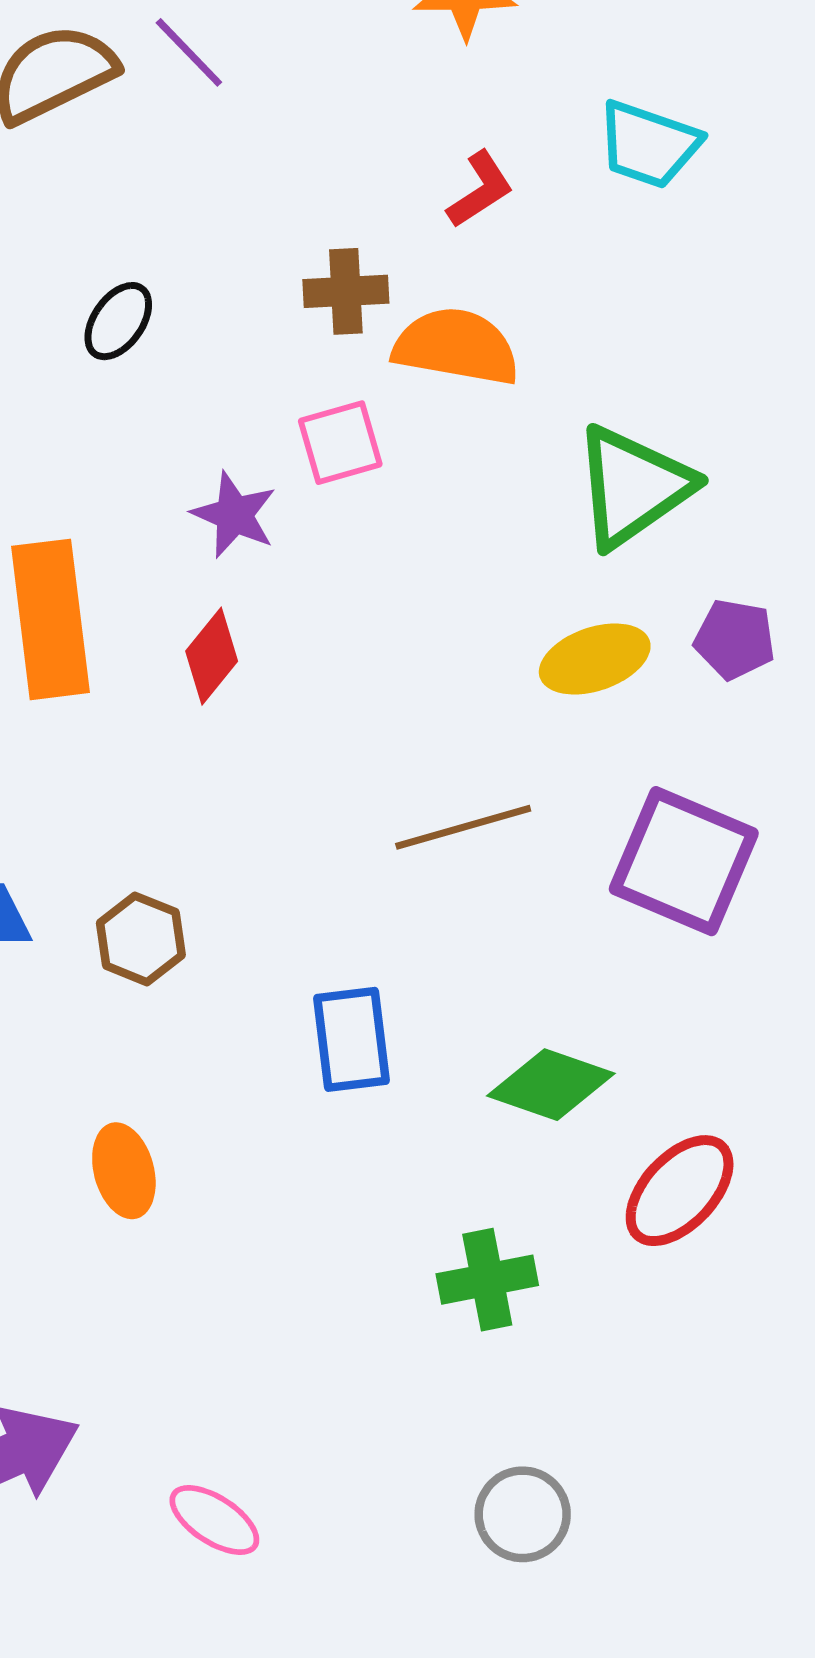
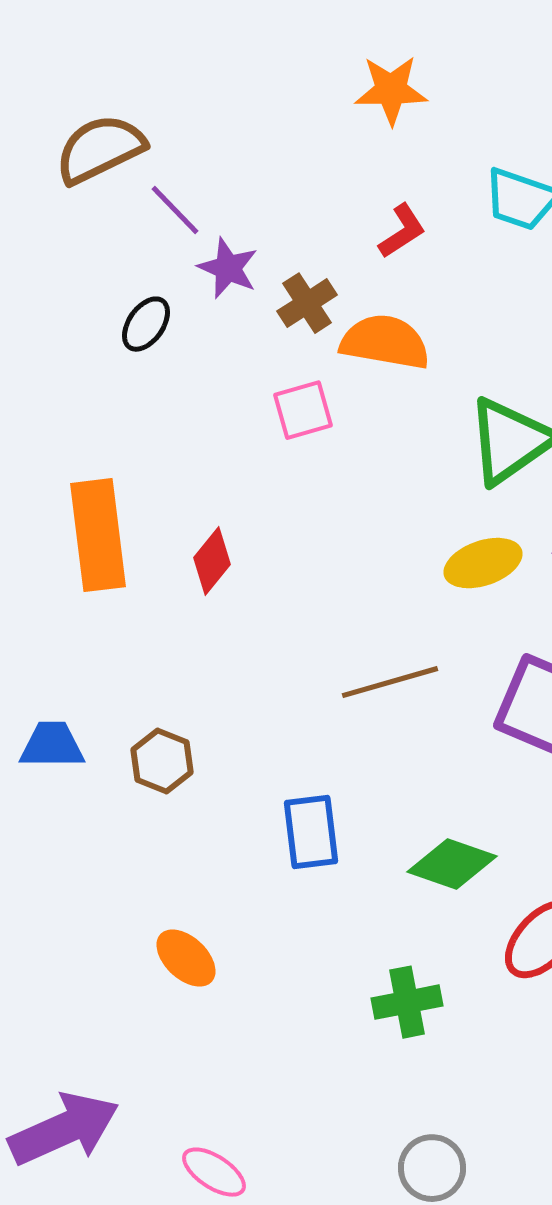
purple line: (189, 52) -> (175, 210), moved
brown cross: (346, 291) -> (307, 303), turned -30
purple star: (234, 515) -> (228, 268), moved
orange ellipse: (124, 1171) -> (186, 958), moved, turned -32

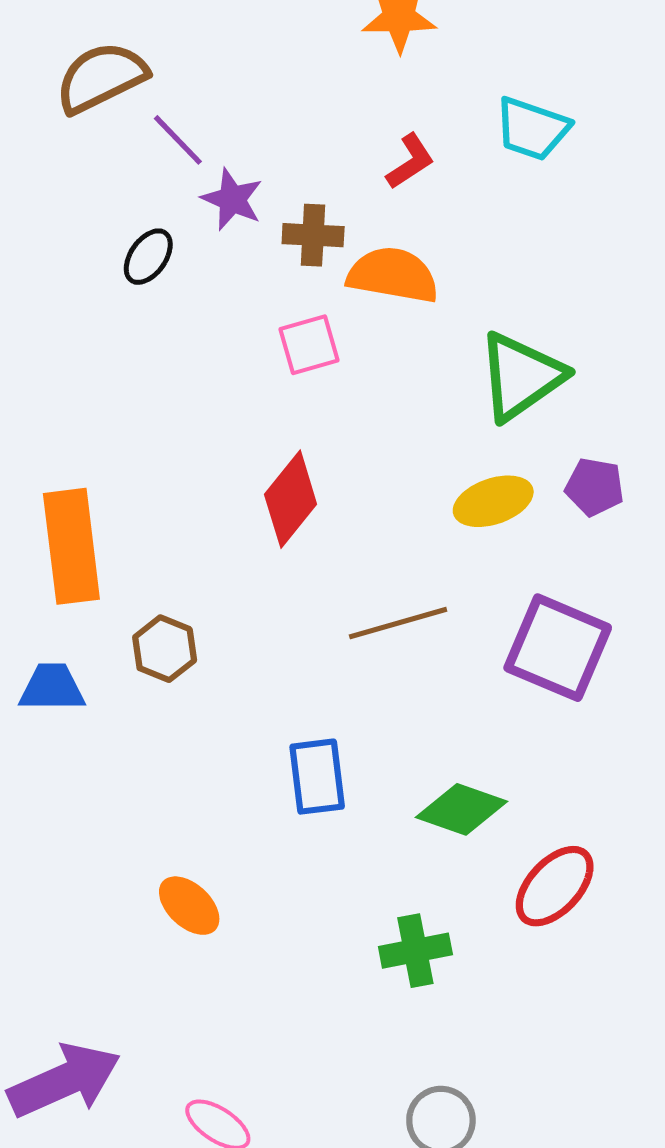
brown cross: (307, 303) -> (313, 235), turned 36
orange rectangle: (98, 535) -> (71, 546), moved
red diamond: (212, 561) -> (291, 499), moved, size x1.4
brown hexagon: (162, 761) -> (165, 649), moved

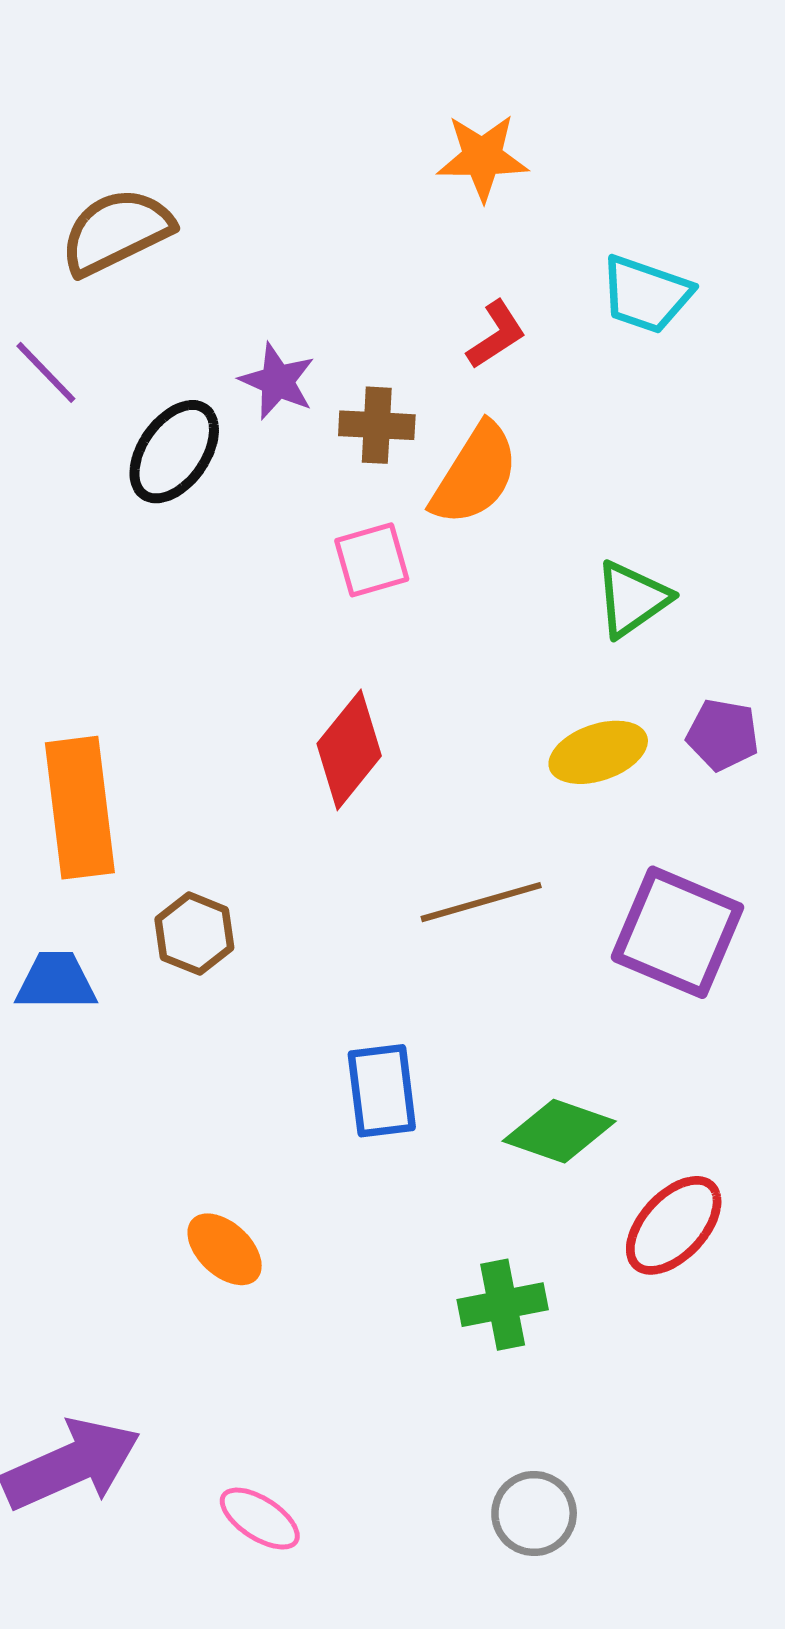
purple line: (178, 140) -> (46, 372), moved
black ellipse: (148, 257) -> (174, 452), size x1.5
orange semicircle: (393, 275) -> (475, 474), turned 112
green triangle: (521, 376) -> (632, 599), size x0.7

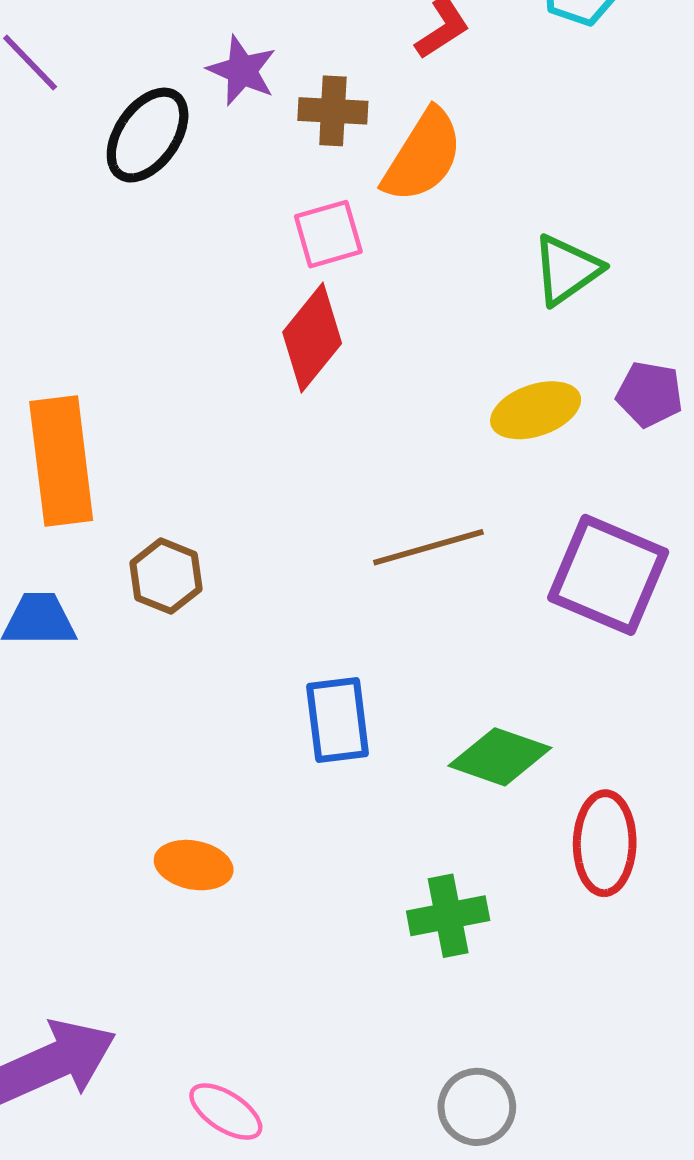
red diamond: (349, 750) -> (312, 338), moved
red ellipse: (674, 1225) -> (605, 843), turned -42
orange ellipse: (225, 1249) -> (194, 865), turned -32

